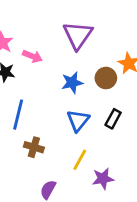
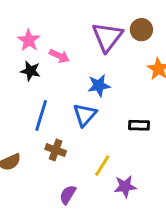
brown circle: (106, 78) -> (141, 30), moved
black rectangle: (113, 119) -> (139, 125), turned 60
blue triangle: (78, 121) -> (85, 115), moved

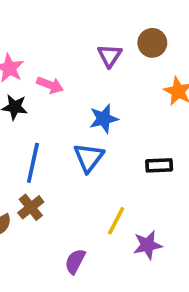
purple triangle: (107, 37) -> (110, 56), size x0.6
brown cross: (56, 150) -> (31, 207), moved, turned 36

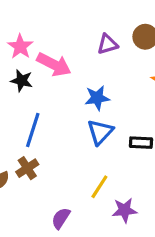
purple triangle: (110, 56) -> (107, 44), turned 35
pink arrow: (50, 85) -> (54, 64), size x1.5
blue triangle: (89, 158) -> (100, 132), moved

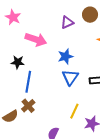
pink star: (20, 47) -> (13, 17), moved
black star: (22, 81) -> (18, 62), moved

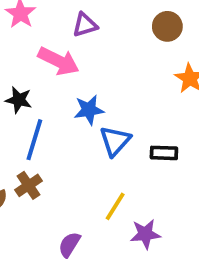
purple triangle: (67, 22) -> (85, 25), moved
blue star: (65, 56) -> (89, 110), moved

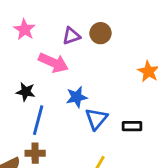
brown circle: (167, 26) -> (101, 33), moved
brown cross: (28, 185) -> (35, 153), turned 36

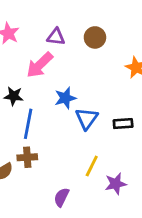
brown circle: (101, 33) -> (95, 37), moved
purple triangle: (71, 36) -> (56, 37), turned 30
pink arrow: (53, 63) -> (40, 65), turned 116

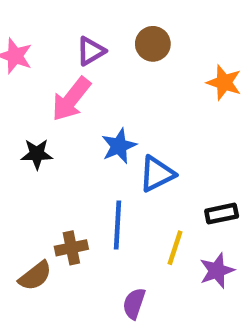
purple triangle: (56, 37) -> (91, 51), turned -30
blue triangle: (87, 119) -> (157, 174), turned 35
blue line: (28, 124) -> (117, 225), moved
black rectangle: (123, 124) -> (222, 214), moved

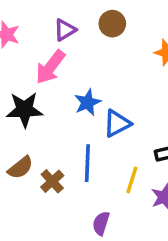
black star: (37, 154) -> (25, 110), size x1.5
brown cross: (71, 248) -> (52, 181), turned -30
brown semicircle: (35, 276) -> (20, 168), moved

